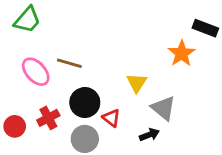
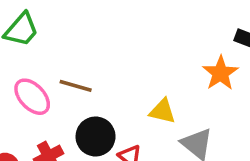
yellow triangle: (137, 83) -> (163, 111), turned -50

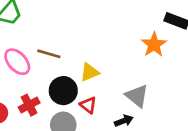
yellow triangle: (163, 111) -> (90, 72), moved, turned -36

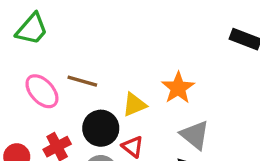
orange star: (154, 45) -> (178, 88), moved

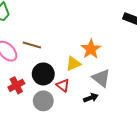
yellow triangle: (134, 105) -> (73, 64), moved

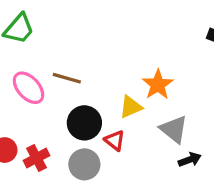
red cross: (16, 85) -> (37, 158), moved
black arrow: (91, 98) -> (190, 160), moved

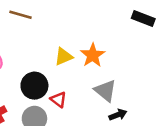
brown line: (67, 78) -> (21, 15), moved
yellow triangle: (131, 107) -> (64, 57), moved

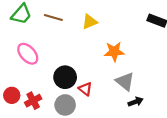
orange star: (93, 55) -> (114, 52), turned 30
yellow triangle: (64, 57) -> (90, 22), moved

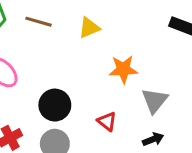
gray triangle: (125, 81) -> (155, 101), moved, turned 30
red triangle: (85, 89) -> (107, 121), moved

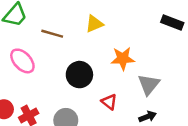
brown line: (38, 22) -> (52, 34), moved
black circle: (55, 105) -> (79, 75), moved

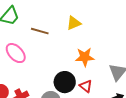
orange star: (123, 58) -> (85, 57), moved
black circle: (79, 75) -> (65, 82), moved

